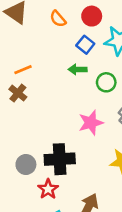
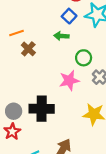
green circle: (106, 82) -> (84, 58), moved
brown cross: (18, 93) -> (28, 49), moved
red star: (48, 189) -> (12, 132), moved

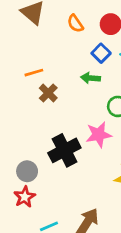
black cross: (42, 109) -> (64, 150), moved, turned -30

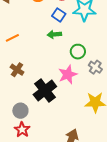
brown cross: (48, 93) -> (17, 70), moved

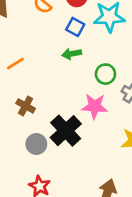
pink star: (68, 74) -> (95, 106), turned 30
gray circle: (20, 111) -> (36, 144), moved

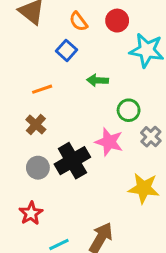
blue square: (75, 27) -> (67, 50), moved
orange line: (15, 64) -> (42, 89), moved

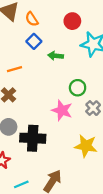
orange semicircle: (78, 21) -> (32, 19), moved
green arrow: (98, 80) -> (56, 56), moved
black cross: (72, 161) -> (33, 138), moved, turned 30

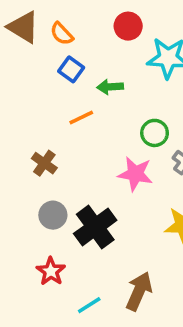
orange line: (14, 69) -> (81, 118), moved
black cross: (33, 138) -> (95, 227), turned -30

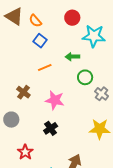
green arrow: (110, 87) -> (72, 57), moved
pink star: (135, 174) -> (55, 100), moved
gray circle: (53, 215) -> (11, 120), moved
black cross: (95, 227) -> (51, 128), size x0.6

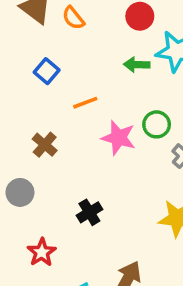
blue square: (40, 41) -> (47, 71), moved
green arrow: (72, 57) -> (137, 65), moved
pink star: (55, 100) -> (118, 138), moved

